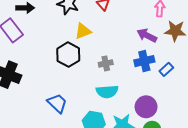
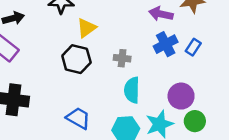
gray cross: (106, 63) -> (122, 58), turned 32
cyan semicircle: (107, 92) -> (132, 90), turned 110

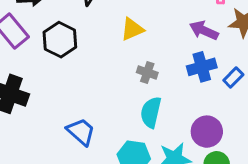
yellow triangle: (86, 28) -> (132, 29), moved
black hexagon: (76, 59) -> (60, 40), moved

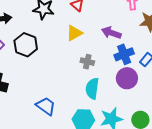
purple arrow: (204, 30) -> (111, 33), moved
purple circle: (207, 132) -> (127, 78), moved

